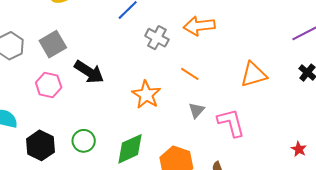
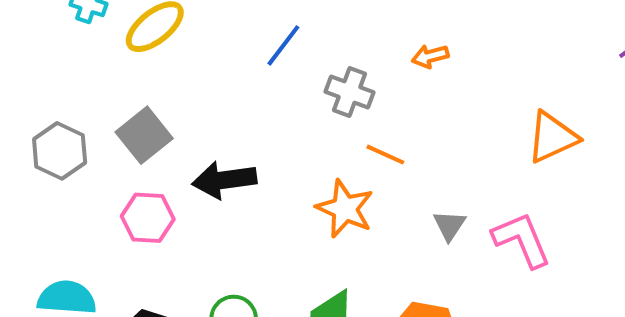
orange arrow: (199, 26) -> (430, 56), size x0.6
black arrow: (89, 72) -> (224, 180), turned 148
orange line: (190, 74) -> (385, 155), moved

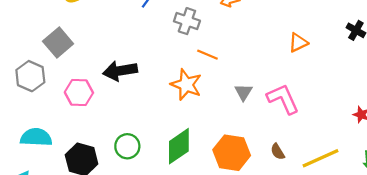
gray square: (144, 135) -> (58, 43), moved
orange triangle: (552, 137) -> (298, 43), size x0.7
gray hexagon: (60, 151) -> (30, 76), moved

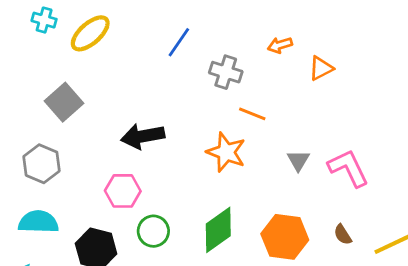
orange triangle: (298, 43) -> (321, 68), moved
gray hexagon: (30, 76) -> (42, 164), moved
pink hexagon: (79, 93) -> (123, 191), moved

